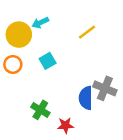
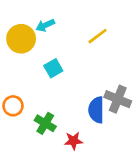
orange circle: (13, 64) -> (13, 106), moved

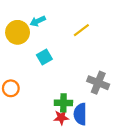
blue semicircle: (96, 110) -> (80, 114), moved
green cross: (45, 123) -> (63, 103), moved, turned -30

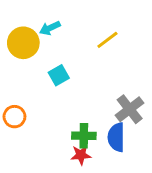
gray cross: (98, 83) -> (130, 109), turned 30
blue semicircle: (80, 114) -> (116, 137), moved

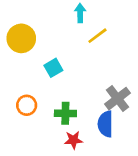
cyan arrow: (50, 28) -> (80, 13), moved, turned 114
orange circle: (14, 117) -> (27, 105), moved
green cross: (84, 136) -> (65, 113), moved

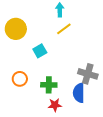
yellow line: (97, 36) -> (64, 29), moved
gray cross: (118, 99) -> (88, 74), turned -36

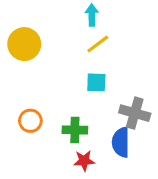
cyan square: (40, 51) -> (96, 82), moved, turned 32

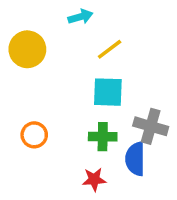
cyan arrow: (92, 15) -> (80, 17), moved, turned 75
cyan square: (96, 82) -> (108, 92), size x1.4
green cross: (75, 130) -> (103, 137), moved

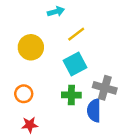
yellow circle: (27, 49) -> (31, 47), moved
cyan square: (108, 92) -> (75, 64), turned -30
red star: (94, 179) -> (30, 125), moved

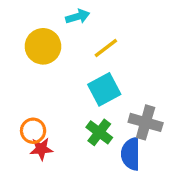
yellow circle: (31, 47) -> (43, 46), moved
green cross: (71, 95) -> (99, 132), turned 36
red star: (30, 125) -> (41, 149), moved

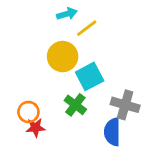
yellow circle: (43, 46) -> (63, 57), moved
yellow line: (106, 48) -> (87, 28), moved
green cross: (99, 132) -> (75, 105), moved

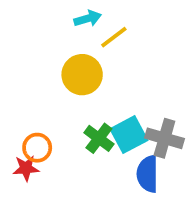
cyan square: (90, 76) -> (129, 135), moved
red star: (36, 128) -> (26, 168), moved

